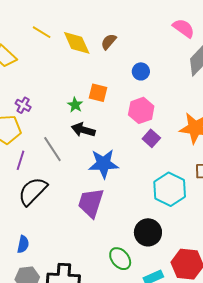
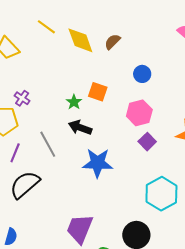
purple trapezoid: (91, 203) -> (80, 229), moved

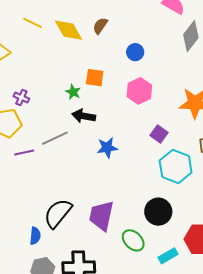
purple square: (147, 142) -> (159, 134), moved
gray line: (48, 144) -> (55, 138), turned -76
purple line: (15, 153) -> (24, 153), turned 66
blue star: (98, 163) -> (107, 148), size x0.7
black semicircle: (25, 185) -> (58, 213), moved

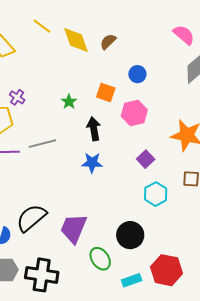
orange square: (95, 78) -> (106, 93), moved
black arrow: (84, 116) -> (94, 129), moved, turned 60
cyan hexagon: (176, 167) -> (156, 194), size x0.7

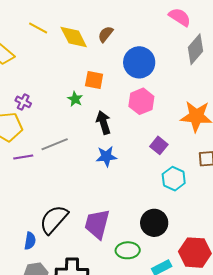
blue circle: (137, 74) -> (139, 62), size x1.8
orange square: (106, 93) -> (94, 80), moved
green ellipse: (100, 259) -> (128, 250), turned -50

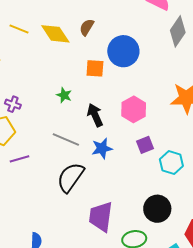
orange square: (94, 80) -> (95, 68), moved
pink hexagon: (141, 101) -> (134, 109), moved
gray line: (55, 144) -> (66, 140), moved, turned 52
purple square: (159, 145) -> (145, 145), moved, turned 36
black semicircle: (54, 219) -> (71, 177), moved

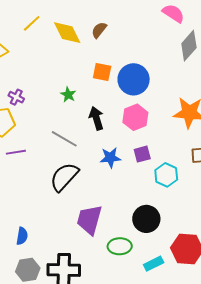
yellow line: (19, 29) -> (32, 23), turned -72
blue circle: (123, 51) -> (134, 79), moved
blue star: (102, 148) -> (110, 158), moved

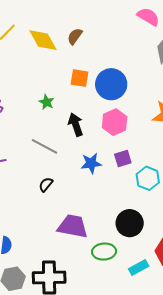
black semicircle: (64, 177) -> (46, 184), size x0.5
purple trapezoid: (89, 220) -> (73, 226), turned 88

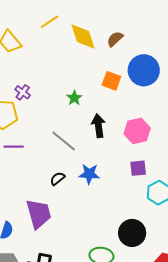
blue circle: (111, 84) -> (144, 70), moved
blue star: (91, 163) -> (89, 174), moved
purple trapezoid: (73, 226) -> (39, 214), moved, turned 52

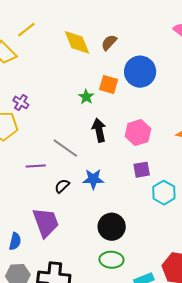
yellow line: (49, 22) -> (26, 30), moved
green star: (74, 98) -> (86, 97), moved
purple line: (14, 147) -> (36, 166), moved
black circle: (132, 233) -> (112, 227), moved

